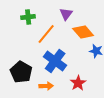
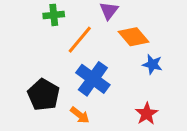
red star: (78, 83) -> (147, 114), moved
orange arrow: (46, 86) -> (80, 115), turned 40

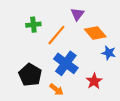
green cross: (54, 15) -> (33, 25), moved
red star: (147, 114) -> (94, 81), moved

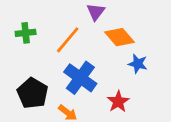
green cross: (33, 25) -> (26, 33), moved

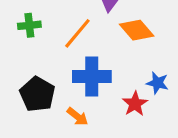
blue star: (138, 64) -> (157, 83), moved
blue cross: (80, 78) -> (92, 77), turned -36

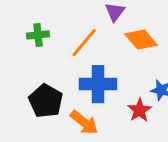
orange arrow: (77, 117) -> (84, 123), size x1.4

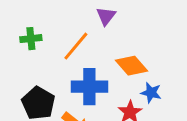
orange diamond: (141, 40) -> (131, 66), moved

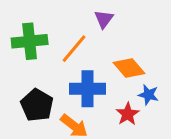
green cross: (31, 39) -> (30, 41), size x1.6

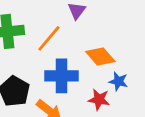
red star: (128, 114) -> (99, 99), turned -30

